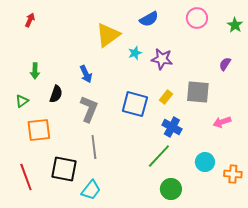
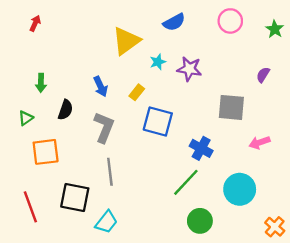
yellow rectangle: (166, 97) -> (137, 92), moved
cyan circle: (205, 162) -> (240, 189), size x1.4
orange cross: (233, 174) -> (275, 227), moved, turned 36

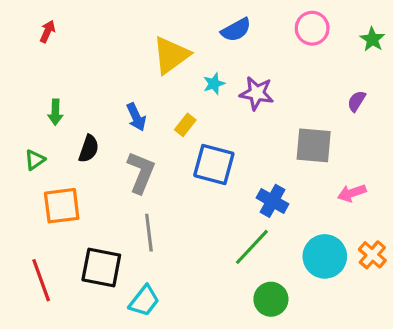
orange cross: (275, 227) -> (372, 255), moved

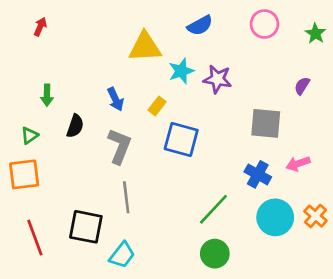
yellow triangle: (171, 55) -> (145, 47), turned 33
cyan star: (214, 84) -> (181, 71), size x1.4
blue cross: (273, 201) -> (258, 174), moved
orange square: (62, 206) -> (24, 174), moved
green circle: (271, 299) -> (215, 254), moved

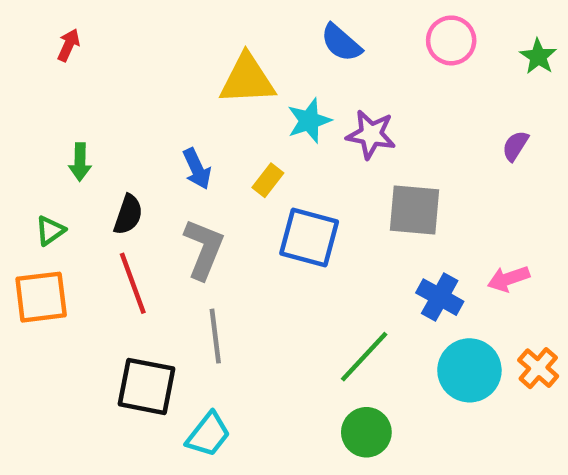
blue semicircle: (200, 25) -> (341, 43), turned 70
gray square: (266, 123) -> (414, 210), moved
red line: (35, 238) -> (133, 283), moved

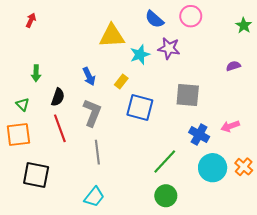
pink circle: (451, 40) -> (191, 16), moved
purple star: (371, 134) -> (169, 48), moved
purple semicircle: (515, 146) -> (233, 66), turned 40
green triangle: (50, 231) -> (23, 104), turned -40
black square: (146, 386) -> (36, 175), moved

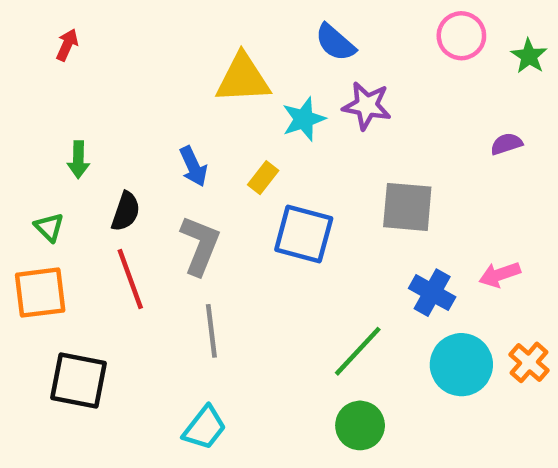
pink circle: (191, 16) -> (461, 36), moved

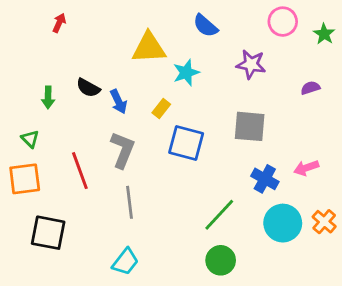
red arrow: (67, 45) -> (59, 23), moved
purple star: (367, 106) -> (251, 64), moved
black semicircle: (126, 211) -> (88, 88), moved, turned 100

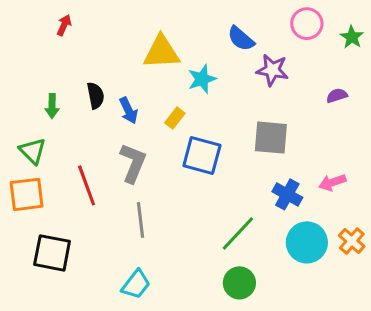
blue semicircle: (205, 26) -> (241, 39), moved
black semicircle: (88, 88) -> (96, 96), turned -130
green triangle: (30, 139) -> (33, 151), size x1.4

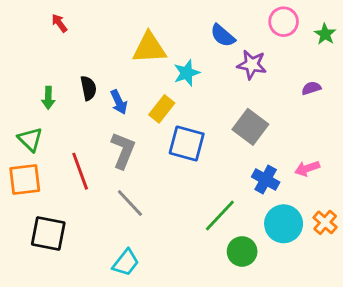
red arrow: (64, 25) -> (59, 23), turned -60
yellow rectangle: (175, 118) -> (162, 109), size x1.4
gray square: (271, 138) -> (250, 127), turned 32
gray line: (140, 220) -> (130, 203), turned -36
green circle: (239, 283) -> (242, 251), moved

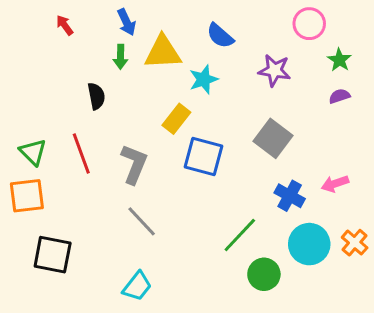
green star: (325, 34) -> (339, 60), moved
blue semicircle: (223, 36) -> (220, 36), moved
green arrow: (48, 98) -> (121, 57), moved
blue arrow: (119, 102) -> (127, 22), moved
red line: (80, 171) -> (81, 153), moved

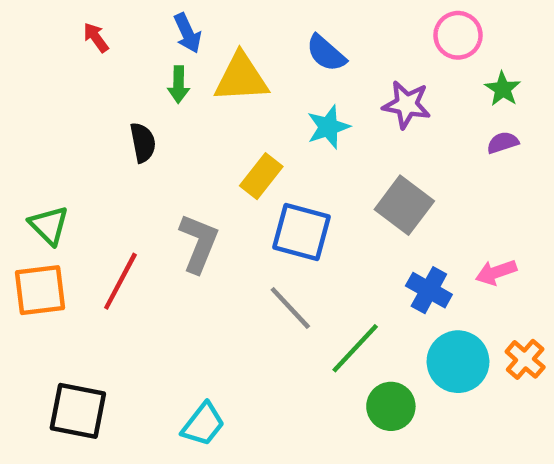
cyan star: (204, 80) -> (328, 127), moved
red line: (81, 153) -> (120, 281), moved, turned 48
gray line: (142, 221) -> (290, 308), moved
black square: (53, 255) -> (78, 411), moved

